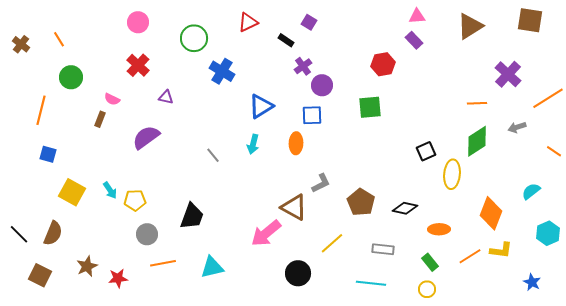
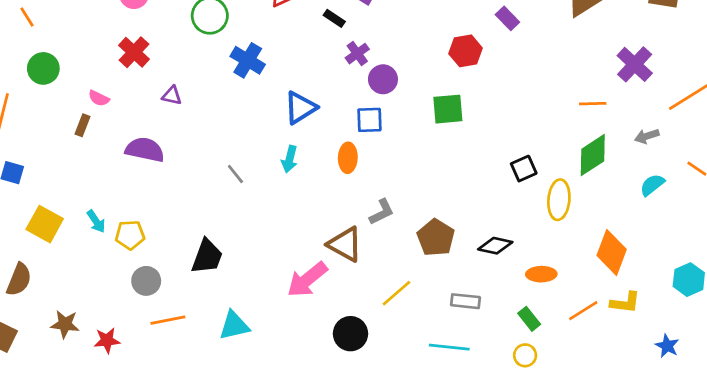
purple semicircle: (146, 137) -> (145, 150), turned 48
cyan semicircle: (531, 191) -> (652, 185), moved
brown star: (87, 266) -> (65, 324), turned 30

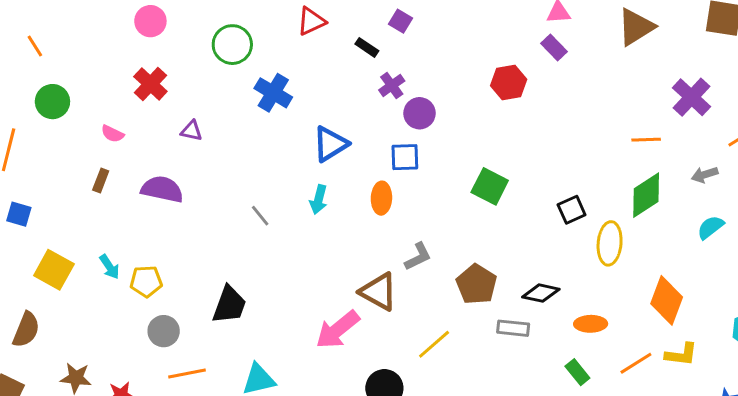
green square: (448, 109) -> (490, 186), moved, turned 32
brown rectangle: (83, 125) -> (101, 181), moved
gray rectangle: (466, 301) -> (513, 328), moved

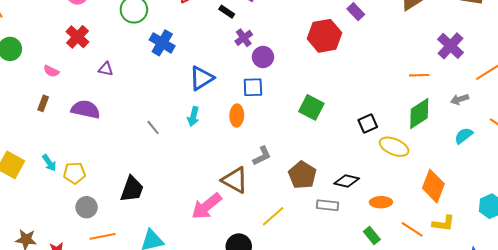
red hexagon: (509, 83) -> (324, 36), size x1.4
yellow ellipse: (610, 243) -> (394, 147), turned -72
orange line: (636, 363) -> (412, 229), turned 65

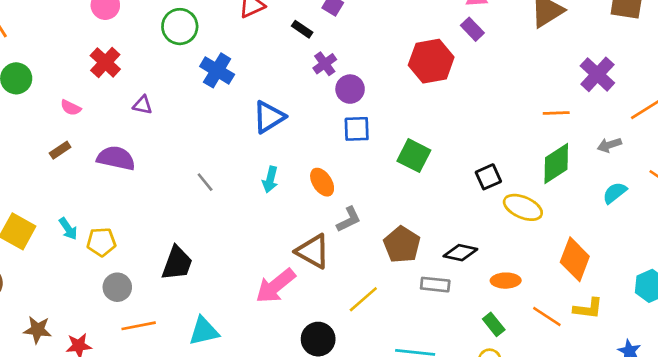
blue square: (253, 87) -> (357, 129), moved
brown rectangle: (43, 103) -> (60, 150), turned 35
orange ellipse: (237, 115) -> (322, 182), moved, turned -35
cyan arrow: (193, 116) -> (270, 179), moved

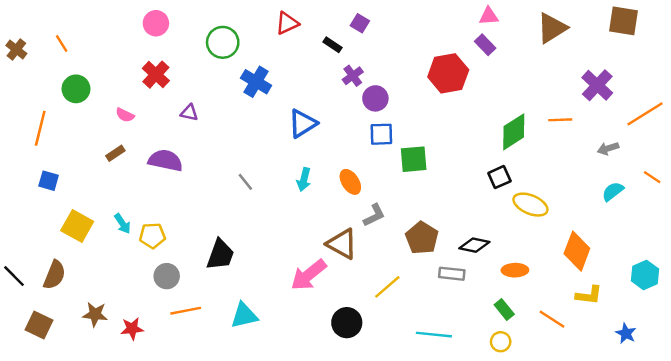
green square: (414, 156) -> (414, 159), moved, turned -32
green diamond: (556, 164) -> (514, 132), moved
orange line: (547, 316) -> (552, 319), moved

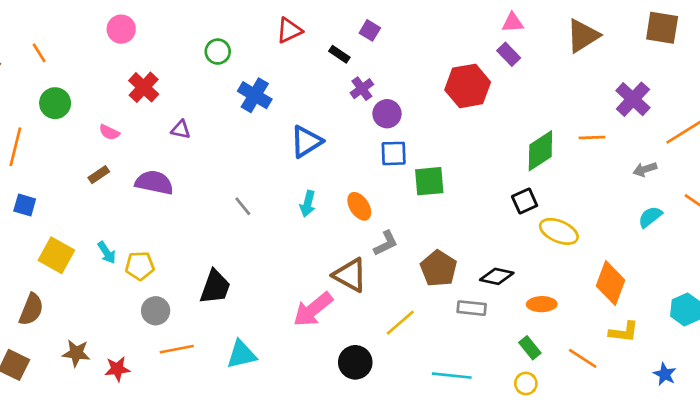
pink circle: (156, 23) -> (121, 29), moved
green circle: (223, 42) -> (218, 52), size x0.7

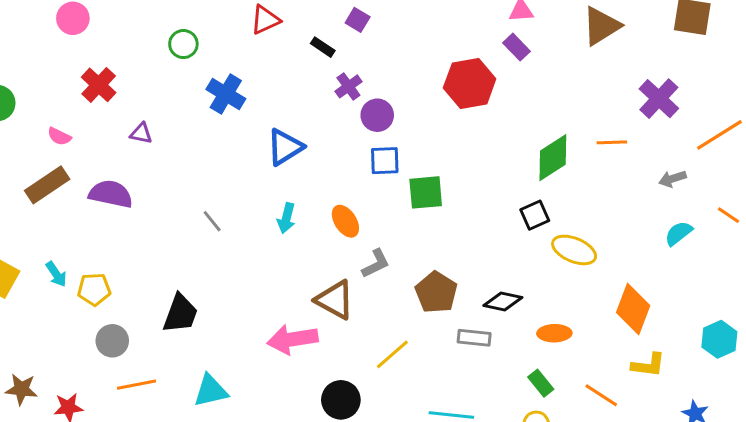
brown rectangle: (99, 175) -> (47, 185), size x1.8
pink arrow: (313, 309) -> (292, 339), turned 30

